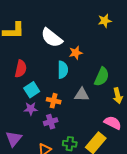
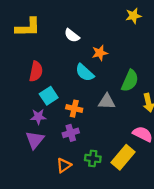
white semicircle: (52, 38) -> (72, 35), size x0.6
cyan semicircle: (63, 70) -> (85, 73), turned 132
purple star: (31, 109) -> (38, 117), moved
purple triangle: (14, 139) -> (35, 140), moved

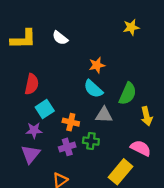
white semicircle: (72, 35) -> (60, 38), moved
cyan semicircle: (85, 73) -> (93, 89), moved
green cross: (93, 158) -> (91, 141), moved

